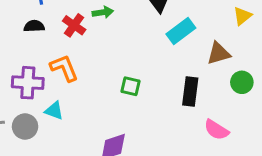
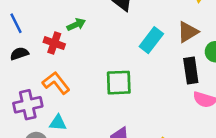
cyan rectangle: (181, 31) -> (151, 40), moved
green square: (131, 86) -> (119, 83), size x1.5
black rectangle: (190, 92) -> (191, 70), moved

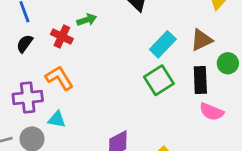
black semicircle: (19, 54) -> (25, 44), turned -42
green square: (119, 83) -> (159, 80), moved, turned -36

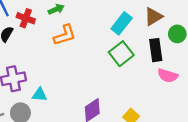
red cross: (62, 37) -> (26, 18), moved
orange L-shape: (59, 78) -> (65, 35), moved, turned 110

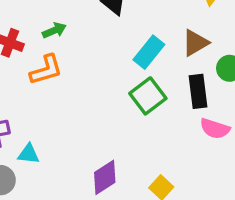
orange L-shape: (65, 35) -> (46, 70), moved

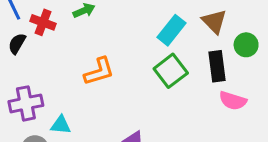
brown triangle: (195, 43) -> (214, 21), turned -44
orange L-shape: (46, 70) -> (99, 71), moved

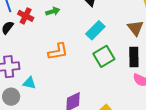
cyan rectangle: (171, 30) -> (95, 30), moved

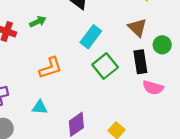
cyan triangle: (29, 83) -> (40, 107), moved

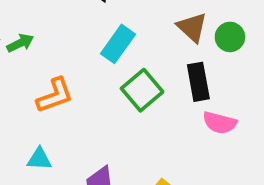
green arrow: (38, 22) -> (20, 43), moved
green circle: (162, 45) -> (230, 37), moved

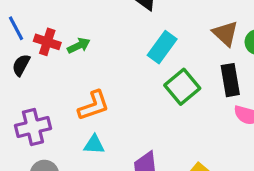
orange L-shape: (55, 95) -> (94, 106), moved

